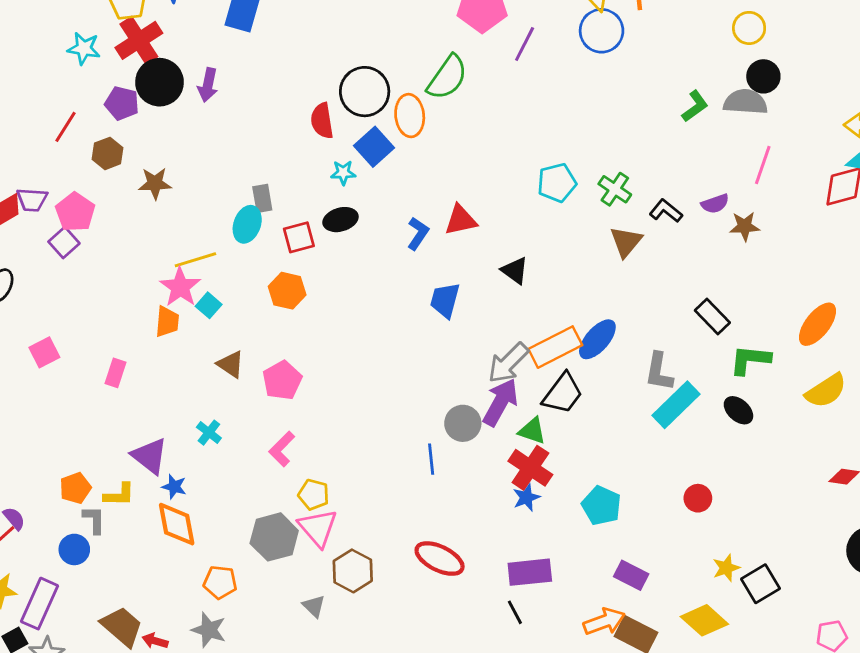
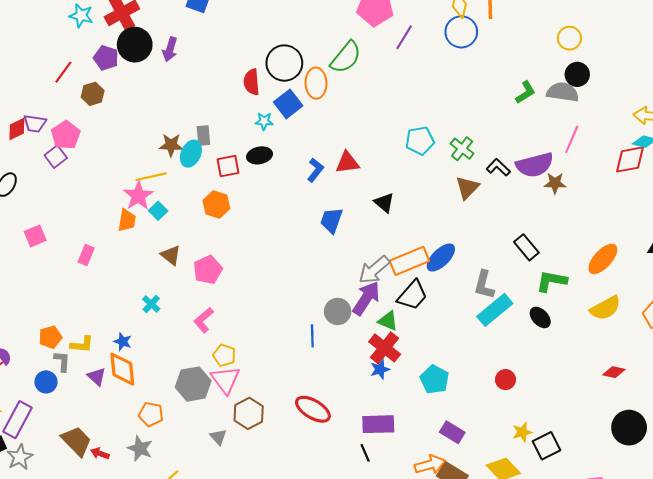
brown star: (155, 183) -> (171, 145), moved
purple semicircle: (715, 204) -> (535, 165), size x1.8
purple triangle: (150, 456) -> (97, 377), moved, size x0.7

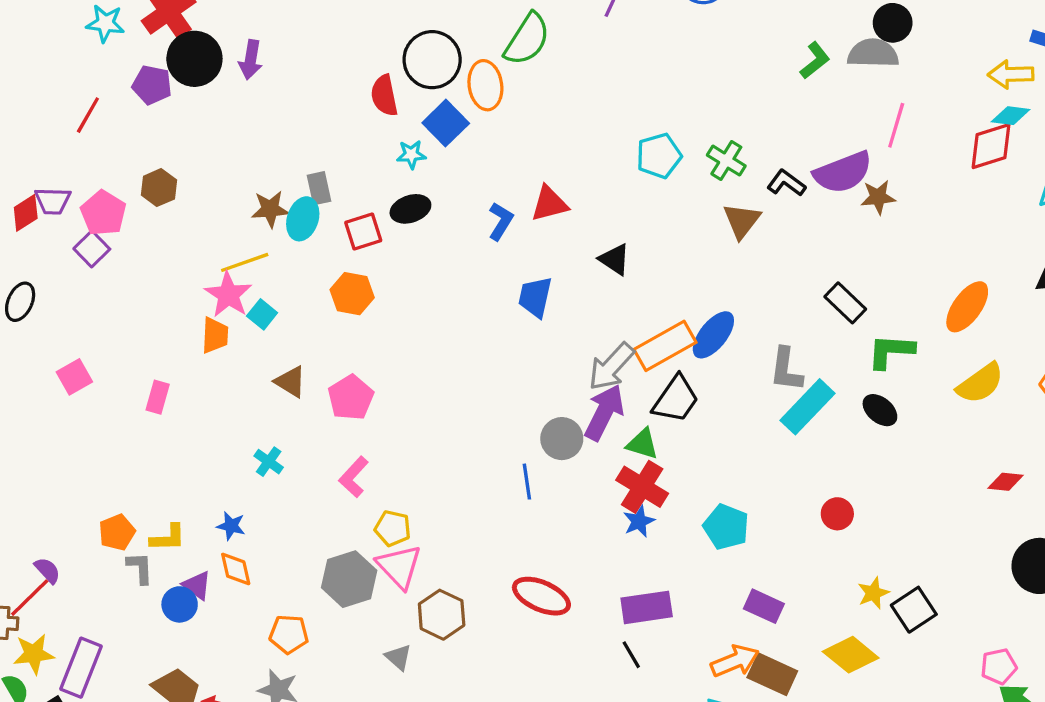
brown hexagon: (93, 94) -> (159, 188), moved
orange diamond: (122, 369) -> (236, 569), size x0.7
blue circle: (46, 382) -> (180, 604), moved

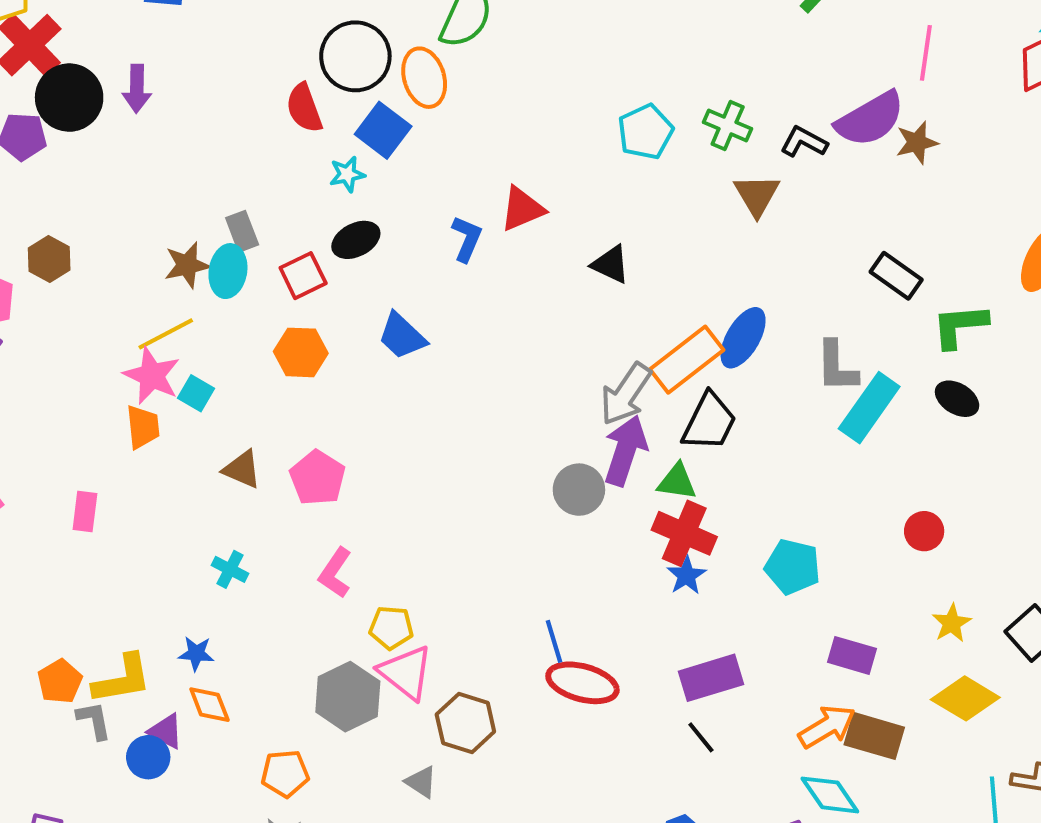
blue trapezoid: (535, 297) -> (402, 336), moved, turned -51
blue line: (527, 482) -> (554, 641), moved
yellow L-shape: (168, 538) -> (122, 679), size x1.4
yellow star: (873, 593) -> (952, 623), moved

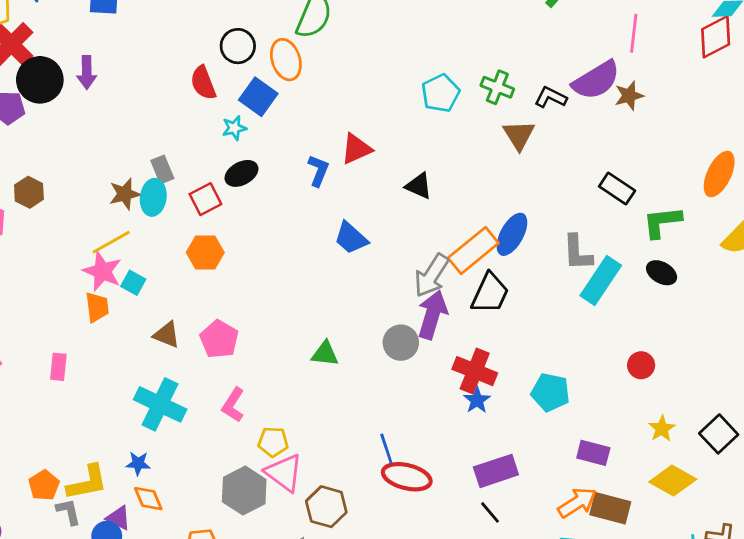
black circle: (355, 56) -> (238, 46), size x0.7
blue trapezoid: (402, 336) -> (351, 238), moved
green triangle: (677, 482) -> (325, 354), moved
cyan cross: (230, 569) -> (160, 404), size x2.0

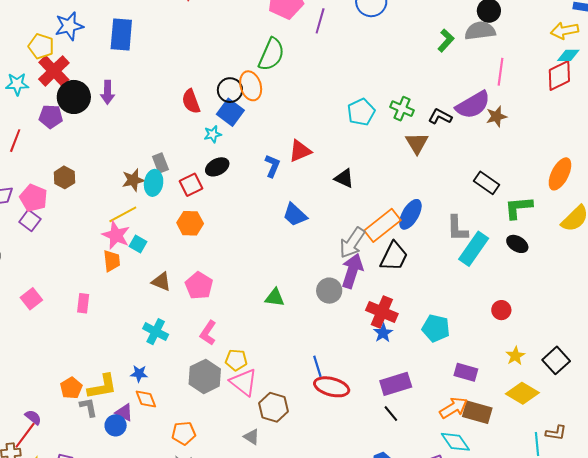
black circle: (238, 46) -> (230, 90), moved
cyan cross: (160, 404) -> (156, 332), size x0.7
gray hexagon: (244, 491) -> (205, 376), moved

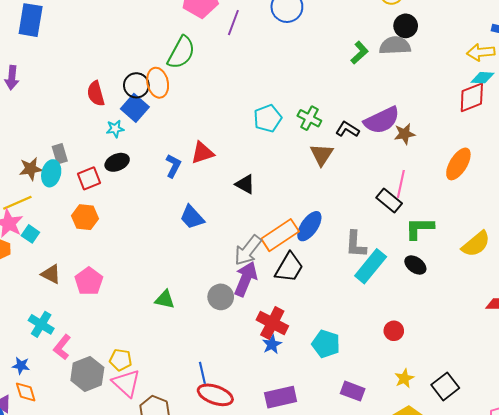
pink line: (501, 72) -> (401, 184), moved
orange ellipse: (560, 174) -> (458, 164), moved
pink L-shape: (208, 333) -> (62, 347), moved

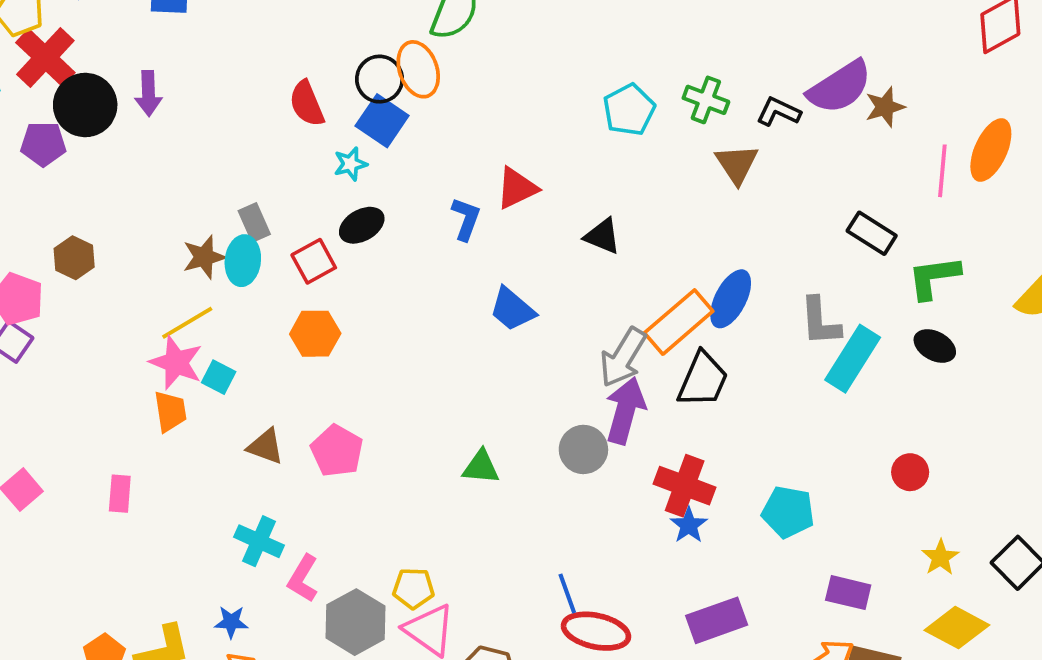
pink line: (401, 184) -> (942, 171), moved

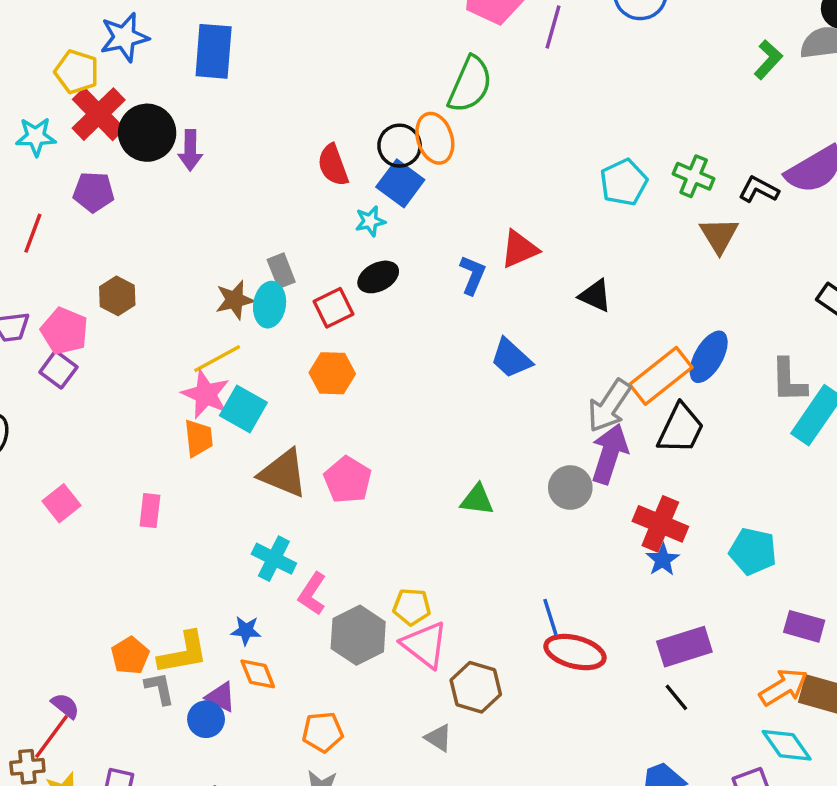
black circle: (85, 105) -> (147, 133), moved
cyan square: (219, 377) -> (243, 409), size x1.5
brown triangle: (266, 446) -> (283, 473), size x1.5

